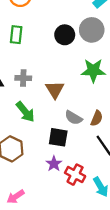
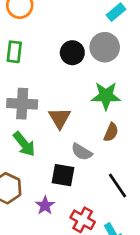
gray cross: (23, 78) -> (22, 104), size x1.5
brown semicircle: (97, 118) -> (111, 132), moved
purple star: (54, 164) -> (45, 205), moved

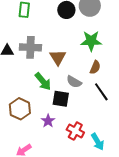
green arrow: (24, 144) -> (43, 81), moved
black line: (117, 185) -> (101, 92), moved

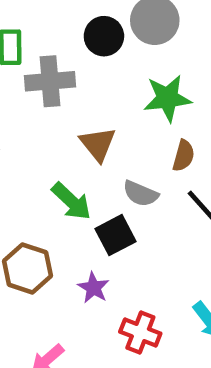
gray cross: (30, 47) -> (50, 81), moved
black square: (61, 99) -> (116, 235), turned -30
red cross: (75, 131) -> (140, 333), moved

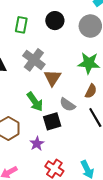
black circle: (104, 36) -> (55, 21), moved
gray cross: (50, 81) -> (34, 60), moved, turned 30

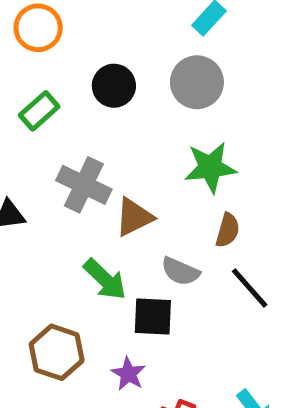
green rectangle: (21, 25) -> (39, 111), turned 49
brown triangle: (52, 78) -> (134, 217), turned 42
black square: (52, 121) -> (153, 316), turned 30

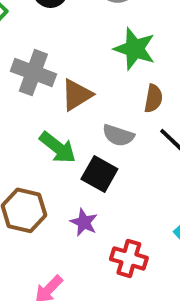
green star: (210, 167) -> (135, 49), turned 30
black square: (153, 316) -> (99, 174), turned 32

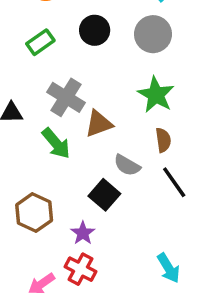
brown semicircle: (153, 98) -> (163, 140), turned -30
green arrow: (58, 148) -> (56, 143), moved
red cross: (129, 258) -> (80, 269), moved

